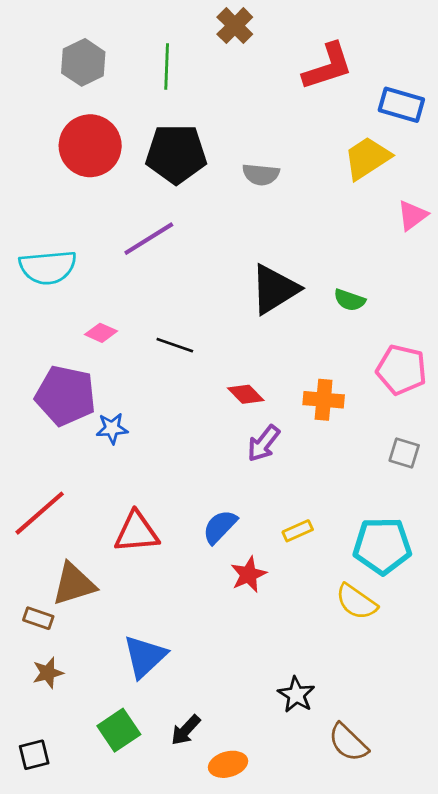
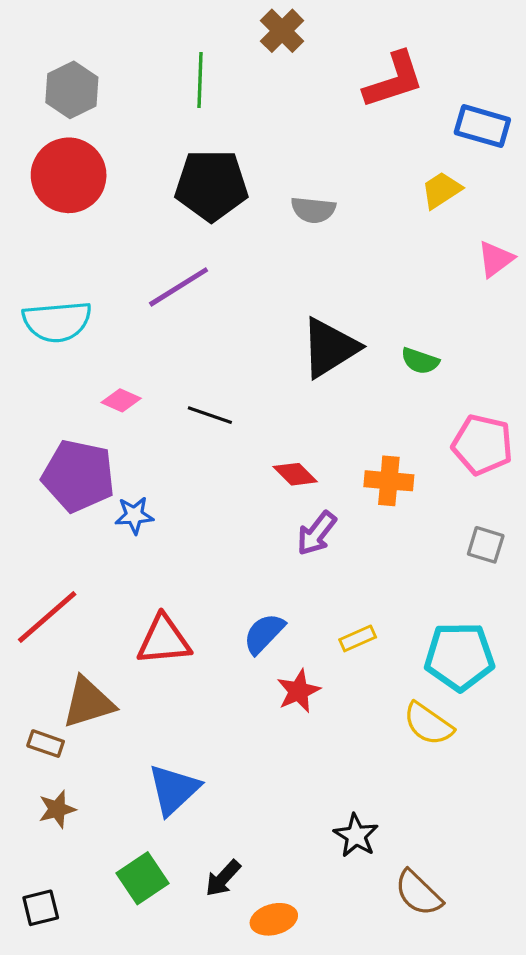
gray hexagon: (83, 62) -> (72, 90), moved
red circle: (90, 146) -> (69, 175), moved
yellow trapezoid: (367, 158) -> (441, 190), size x0.7

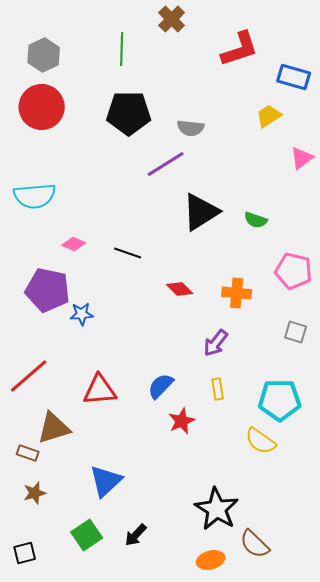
purple line: (179, 287) -> (166, 164), moved
purple arrow: (317, 533) -> (216, 343), moved
yellow rectangle: (358, 638) -> (218, 389), turned -75
black star: (356, 836) -> (217, 509), size x1.6
orange ellipse: (274, 919) -> (211, 560), moved

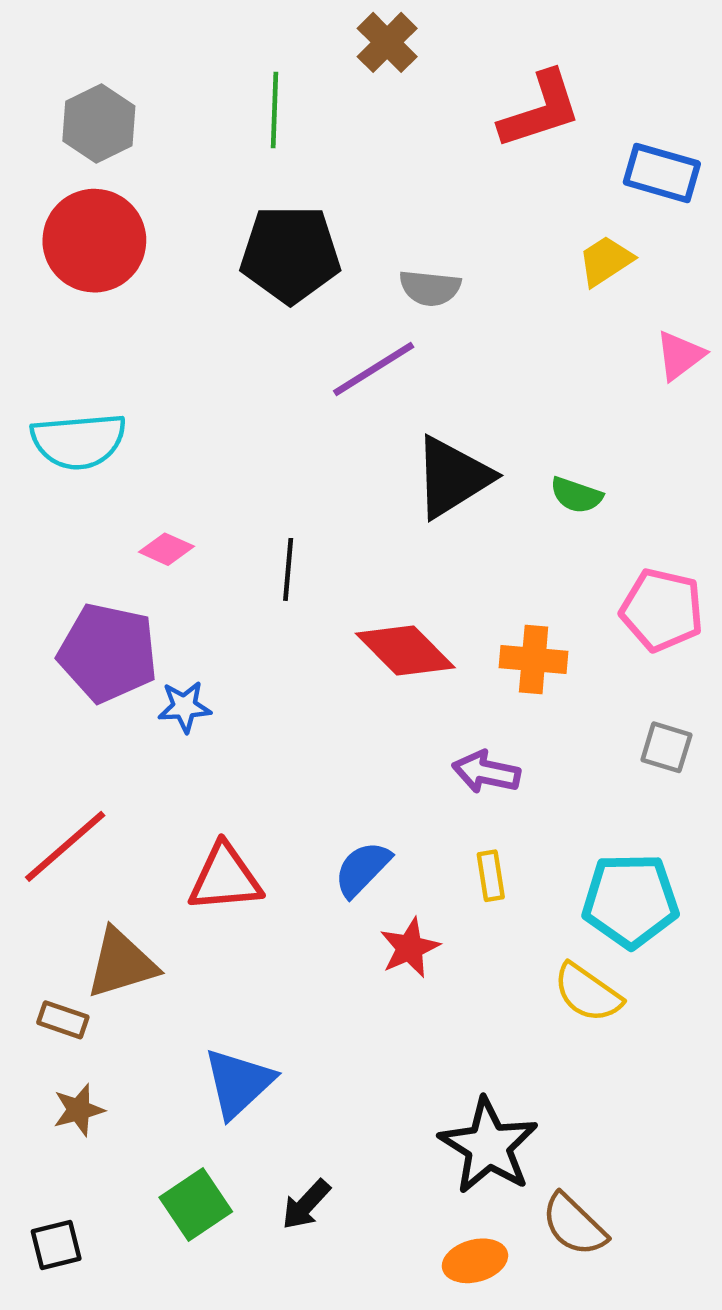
black line: (128, 253) -> (288, 569), turned 76
red diamond: (180, 289) -> (405, 650), size x1.6
purple arrow: (216, 343) -> (486, 772), turned 64

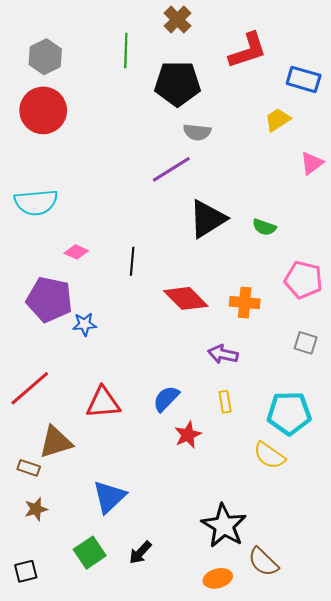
black pentagon: (290, 254) -> (177, 84), moved

